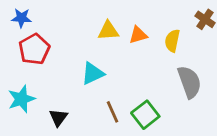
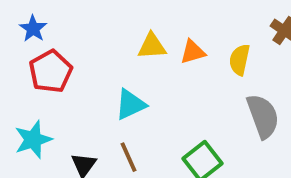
blue star: (21, 18) -> (33, 29), turned 30
brown line: (113, 112) -> (129, 157), moved

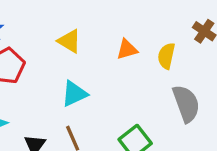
yellow triangle: (152, 46) -> (69, 41), moved, turned 35

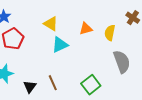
cyan triangle: (74, 94) -> (60, 45), moved

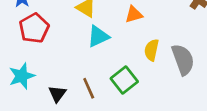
yellow semicircle: (110, 33) -> (152, 50), moved
green square: (91, 85) -> (124, 80), moved

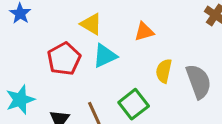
red pentagon: (34, 28) -> (64, 59), moved

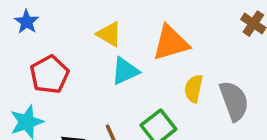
orange triangle: (144, 32) -> (171, 43), size x1.6
red pentagon: (64, 59) -> (49, 74), moved

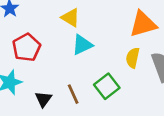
orange triangle: (171, 43) -> (143, 24), moved

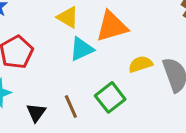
orange triangle: (143, 24) -> (112, 26), moved
yellow semicircle: (133, 58) -> (140, 64), turned 60

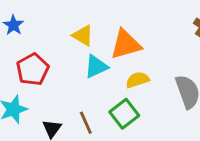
yellow semicircle: (140, 64) -> (138, 80), moved

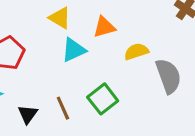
orange triangle: (126, 44) -> (104, 27), size x0.7
yellow semicircle: (138, 80) -> (136, 51), moved

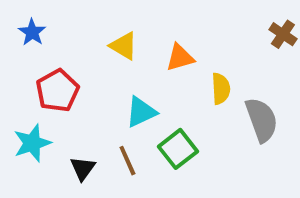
cyan triangle: (74, 50) -> (141, 112), moved
yellow semicircle: (136, 51) -> (221, 89), turned 105

